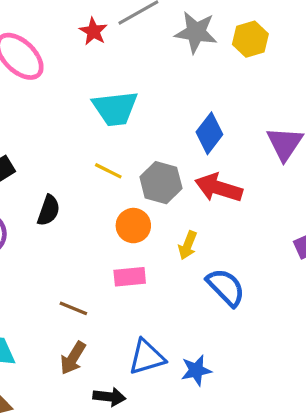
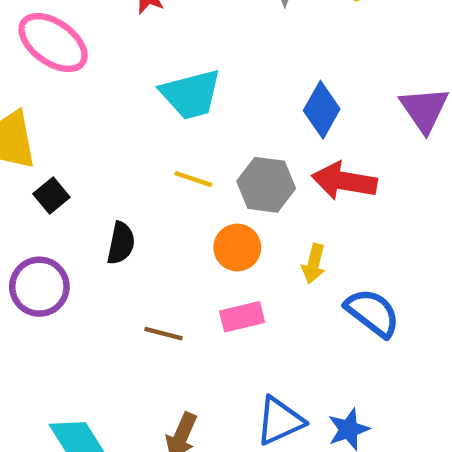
brown line: (73, 308) -> (163, 334), moved

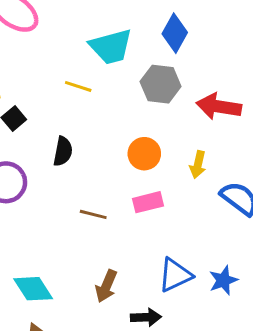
blue diamond: (322, 110) -> (175, 33), moved
yellow line: (193, 179) -> (78, 86), moved
gray hexagon: (266, 185) -> (161, 84), moved

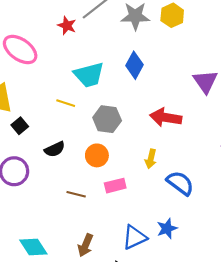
gray hexagon: (161, 84) -> (107, 119), moved
black semicircle: (63, 151) -> (55, 149), turned 54
orange circle: (144, 154) -> (97, 155), moved
blue star: (223, 280) -> (167, 228), moved

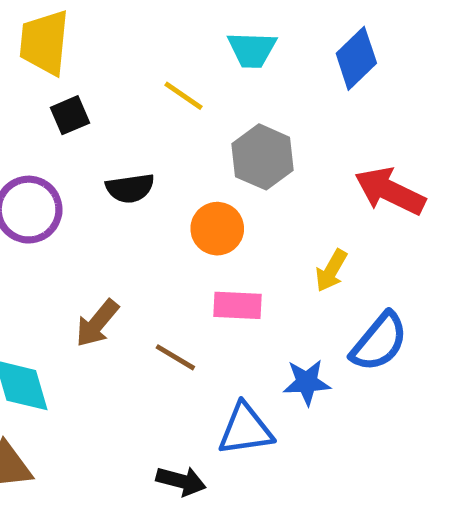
cyan trapezoid: (89, 75) -> (252, 50), size x0.7
blue semicircle: (180, 183) -> (379, 342), turned 76
brown line: (76, 194) -> (175, 357), moved
blue star: (167, 228) -> (307, 382), moved
brown arrow: (85, 245) -> (97, 323), moved

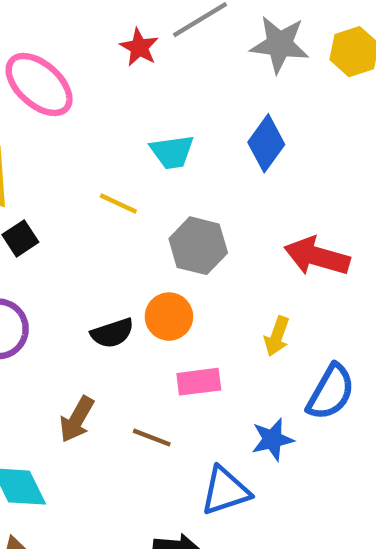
black semicircle: (130, 188) -> (112, 333), moved

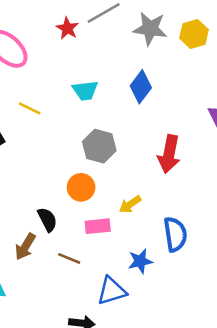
yellow line: (118, 203) -> (30, 108), moved
red arrow: (317, 256) -> (169, 154), turned -96
black semicircle: (112, 333) -> (47, 220), moved, turned -100
yellow arrow: (277, 336) -> (130, 204), moved, turned 35
blue semicircle: (331, 392) -> (175, 234), turned -40

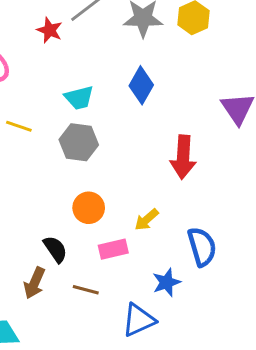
gray hexagon: (99, 146) -> (79, 142), moved

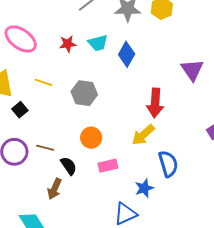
red star: (50, 30) -> (68, 44), moved, turned -30
cyan trapezoid: (79, 98) -> (98, 43), moved
yellow arrow: (147, 220) -> (143, 135), moved, size x1.4
brown line: (86, 290) -> (45, 148), moved

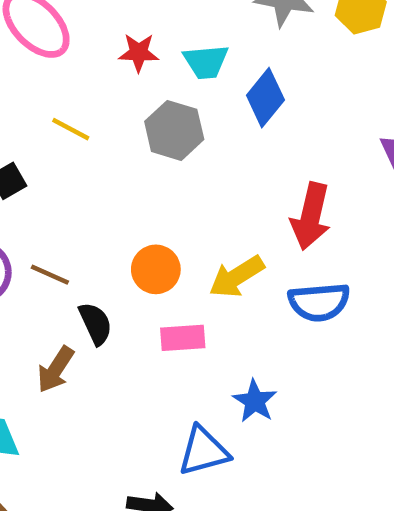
gray hexagon: (84, 93) -> (174, 130), moved
yellow arrow: (143, 135) -> (237, 277), moved
blue semicircle: (168, 164) -> (319, 302), moved, turned 92
blue star: (144, 188) -> (255, 401), turned -30

